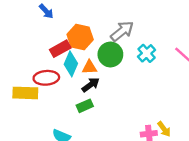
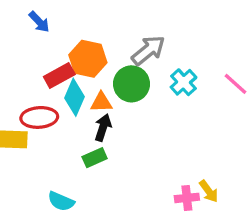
black arrow: (91, 85) -> (103, 128), turned -36

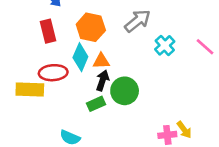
red rectangle: (59, 75) -> (48, 31), moved, turned -75
green circle: (132, 84) -> (125, 91), moved

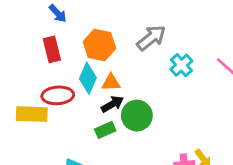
black arrow: (102, 80) -> (112, 104), turned 42

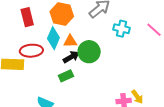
cyan cross: (181, 65) -> (122, 29), turned -35
green circle: (137, 116) -> (89, 52), moved

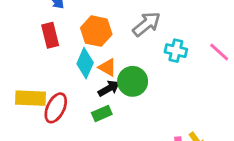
orange triangle: (70, 41) -> (107, 67), turned 32
red ellipse: (31, 51) -> (56, 108), moved, turned -60

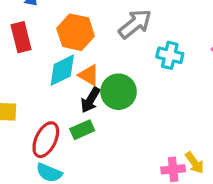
cyan diamond: (85, 63) -> (62, 70), turned 40
black arrow: (109, 88) -> (90, 100), turned 150
red ellipse: (56, 108) -> (46, 140), moved

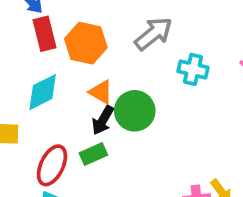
red rectangle: (21, 37) -> (44, 34), moved
cyan diamond: (62, 70) -> (43, 92), moved

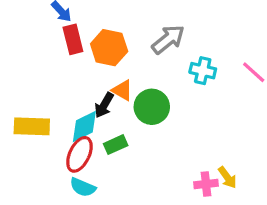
cyan diamond: (43, 92) -> (84, 126), moved
black arrow: (103, 120) -> (104, 105), moved

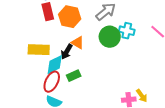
green circle: (152, 107) -> (110, 37), moved
yellow rectangle: (32, 126) -> (39, 50), moved

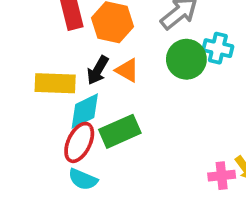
black arrow: (67, 52) -> (98, 70), moved
green rectangle: (74, 76) -> (120, 131), size x1.5

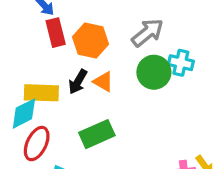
cyan diamond: (85, 111) -> (24, 113), moved
red ellipse: (79, 142) -> (37, 144), moved

